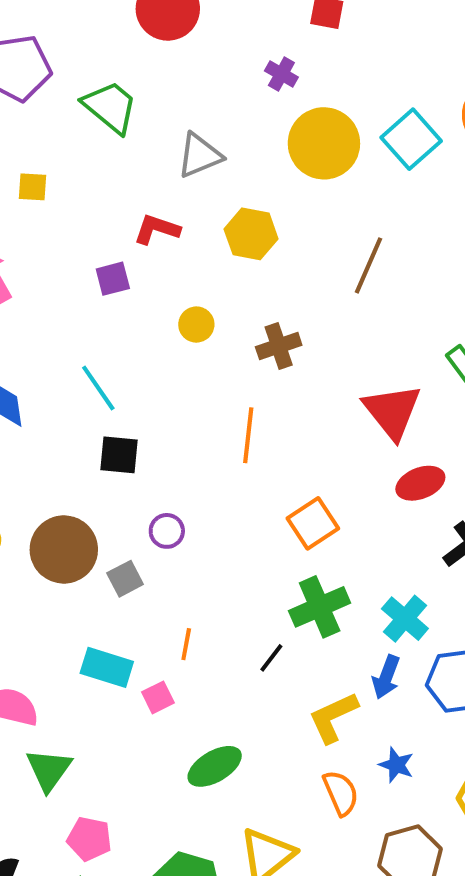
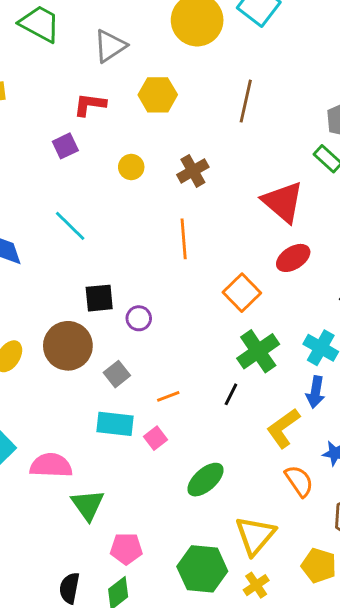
black square: (119, 455) -> (99, 298), moved
red ellipse: (420, 483) -> (293, 258), moved
gray square: (125, 579) -> (117, 374), moved
orange line: (186, 644) -> (168, 396), turned 70

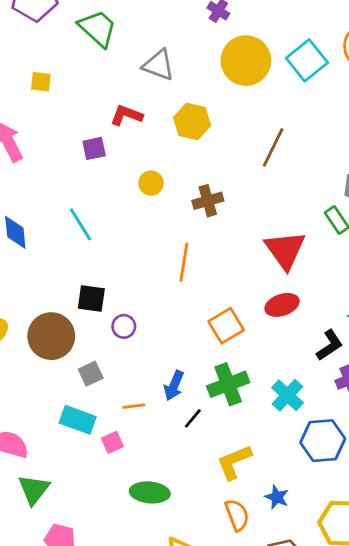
gray triangle: (110, 46) -> (159, 65), turned 40
blue arrow: (315, 392) -> (174, 386), moved
green ellipse: (205, 480) -> (150, 492), turned 33

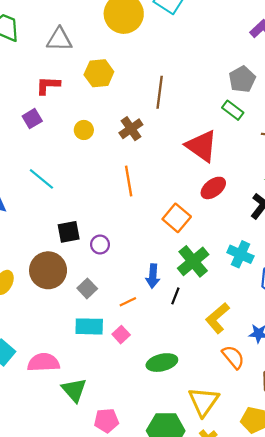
brown line: (273, 147) -> (160, 92), moved

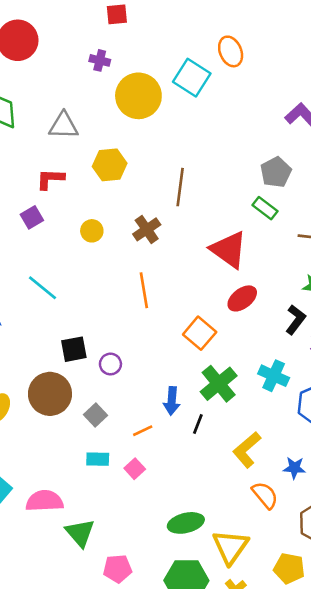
cyan rectangle: (89, 326) -> (98, 459), size x0.7
green ellipse: (162, 363) -> (186, 523), moved

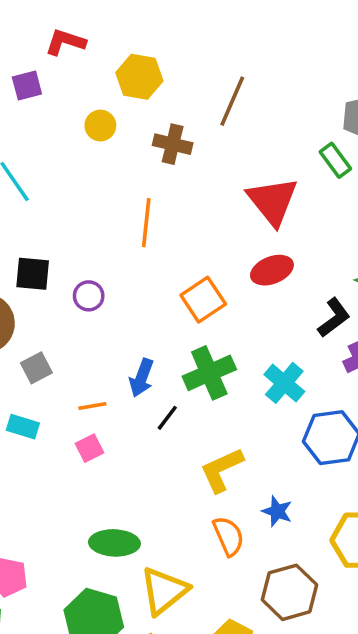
yellow hexagon: (110, 165) -> (139, 77), moved
brown cross: (147, 229) -> (173, 144), turned 32
purple circle: (110, 364) -> (89, 296), moved
pink square: (135, 469) -> (90, 448), moved

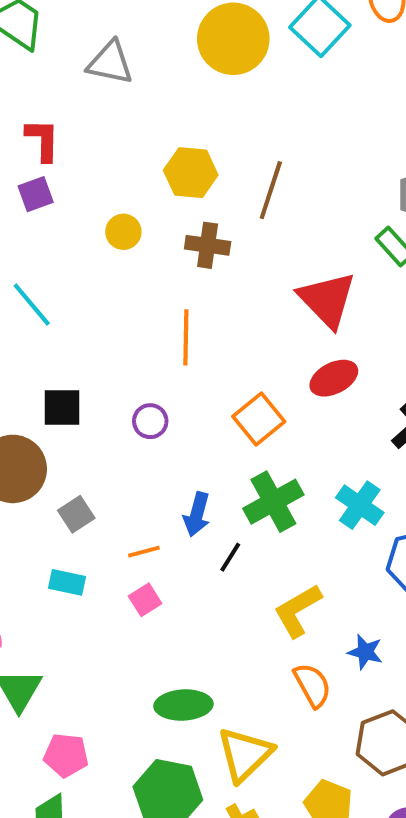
red L-shape: (65, 42) -> (43, 140), moved, turned 78
yellow hexagon: (139, 77) -> (191, 173), moved
purple circle: (89, 296) -> (150, 421), moved

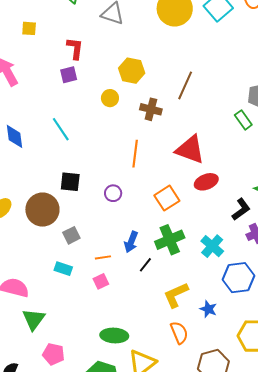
yellow hexagon: (191, 173) -> (132, 71), moved
red triangle: (327, 300) -> (190, 150), moved, turned -32
blue star: (365, 652) -> (208, 309), moved

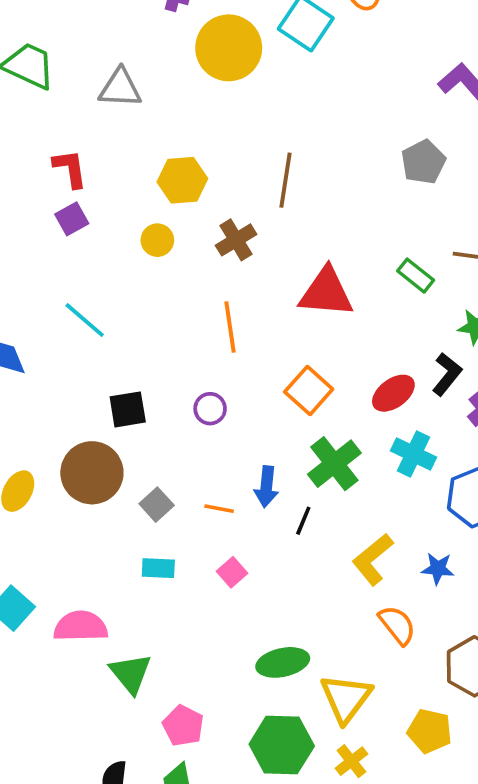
brown cross: (151, 109) -> (236, 240), turned -30
green rectangle: (243, 120) -> (416, 276), moved
red ellipse: (206, 182) -> (393, 393), moved
orange line: (103, 257) -> (219, 509), moved, turned 35
pink pentagon: (53, 354) -> (183, 726), turned 30

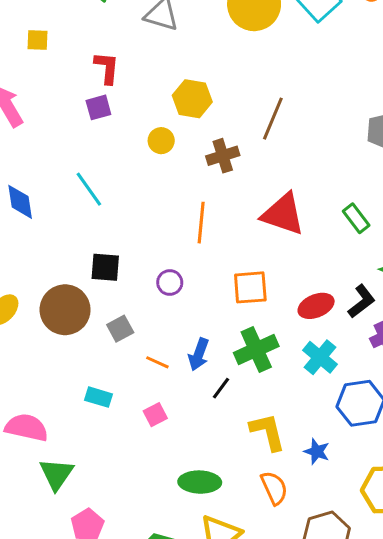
orange square: (309, 391) -> (250, 287), turned 30
gray square: (157, 505) -> (120, 329), moved
yellow L-shape: (373, 559) -> (268, 432), turned 102
green ellipse: (283, 662) -> (200, 482), moved

